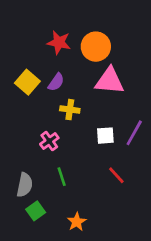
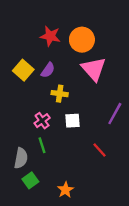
pink triangle: (110, 81) -> (94, 69), turned 44
white square: (105, 136) -> (73, 121), moved
green line: (62, 177) -> (42, 145), moved

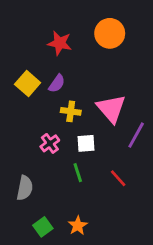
orange circle: (82, 40) -> (110, 33), moved
pink triangle: (94, 69) -> (111, 109), moved
green line: (42, 145) -> (78, 173), moved
green square: (30, 180) -> (43, 227), moved

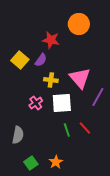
red star: (60, 43) -> (51, 40), moved
white square: (86, 143) -> (62, 103), size x1.5
green line: (78, 173) -> (67, 130), moved

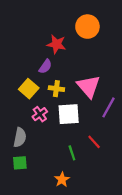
yellow square: (20, 60) -> (29, 89), moved
green line: (67, 130) -> (72, 153), moved
gray semicircle: (18, 135) -> (20, 137), moved
green square: (31, 163) -> (20, 163), moved, turned 32

